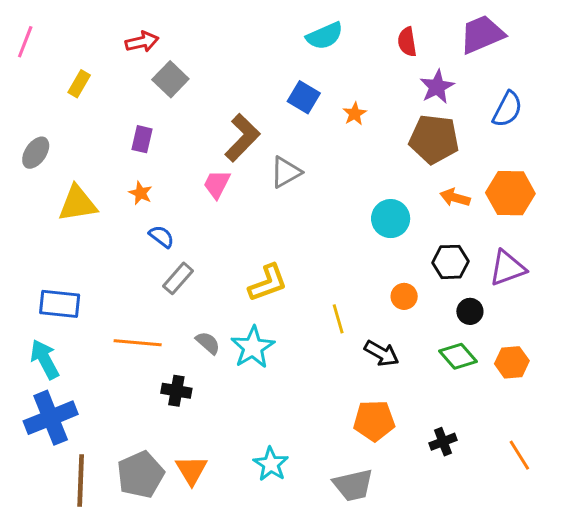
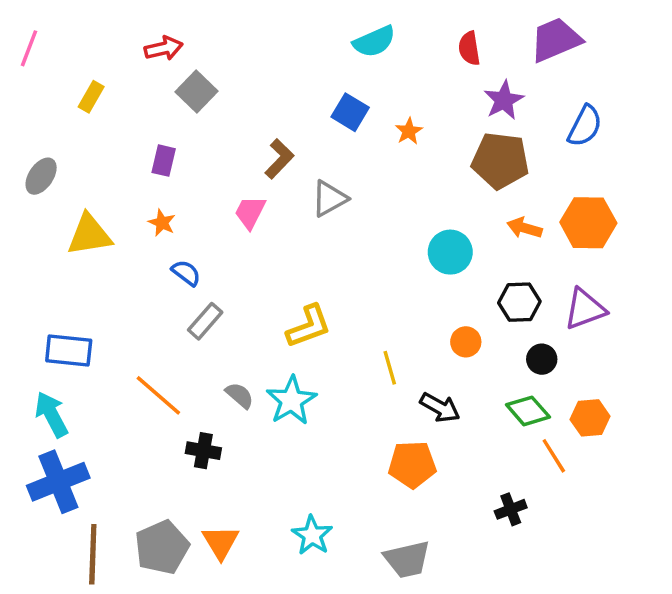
brown L-shape: (242, 138) -> (279, 159), size x0.7
orange line: (138, 343) -> (158, 395), turned 36
orange pentagon: (374, 421) -> (412, 464), moved
orange line: (519, 455) -> (554, 456), moved

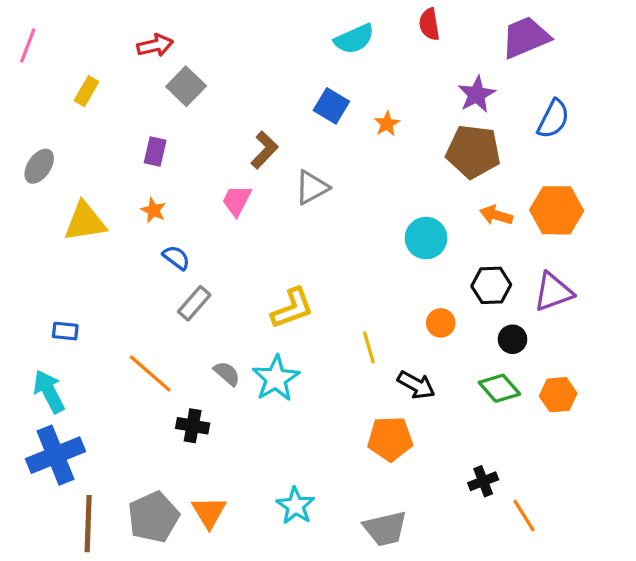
red semicircle: (469, 48) -> (429, 24), moved
blue rectangle: (69, 350) -> (65, 331), size x0.6
orange line: (554, 456) -> (524, 516), moved

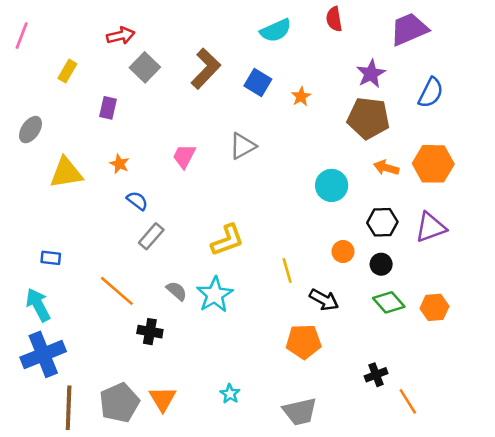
brown L-shape: (264, 150) -> (206, 69), moved, size x1.4
purple rectangle: (155, 152) -> (108, 108), moved
black circle: (513, 339) -> (381, 264), moved
cyan star: (295, 506) -> (230, 394), size x0.7

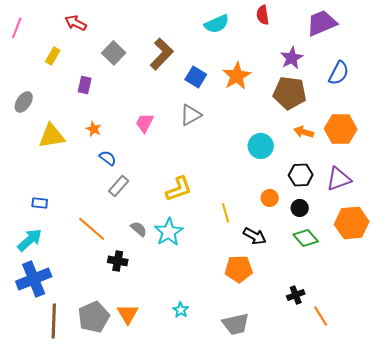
red arrow: (121, 36) -> (76, 23), moved, turned -140
blue square: (258, 83) -> (196, 77), moved
orange star: (301, 97) -> (237, 76), size x1.8
cyan arrow: (38, 305) -> (30, 240), turned 76
orange hexagon: (434, 307) -> (352, 223), moved, size x1.5

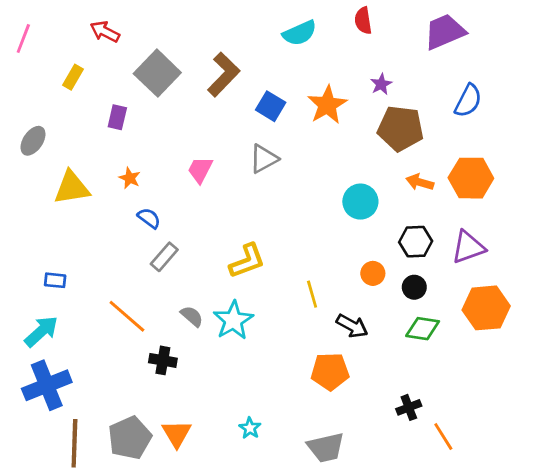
gray square: (114, 53) -> (157, 73), size x1.4
purple star: (292, 58) -> (381, 84), moved, size x0.7
green diamond: (306, 238) -> (423, 329), turned -40

